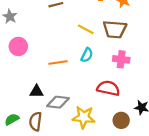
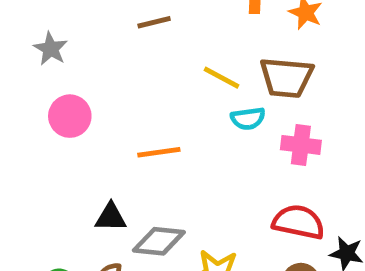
cyan semicircle: (87, 55) -> (248, 119), moved, turned 56
red semicircle: (108, 88) -> (298, 222), moved

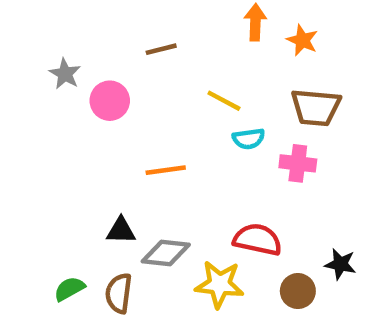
brown trapezoid: (286, 78) -> (316, 107), moved
pink circle: (70, 116) -> (110, 101), moved
red semicircle: (298, 222) -> (258, 240), moved

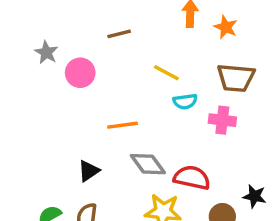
black triangle: (121, 231) -> (89, 171), turned -35
gray diamond: (166, 253) -> (148, 164), moved, turned 48

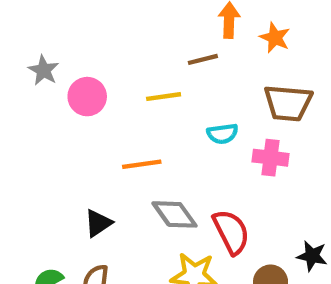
brown line: (119, 34) -> (203, 59), moved
yellow line: (166, 73) -> (164, 97), moved, turned -36
red semicircle: (192, 178) -> (231, 232), turned 51

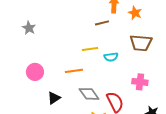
pink circle: (87, 97) -> (35, 72), moved
yellow line: (164, 97) -> (90, 49), moved
pink cross: (271, 158) -> (140, 82), moved

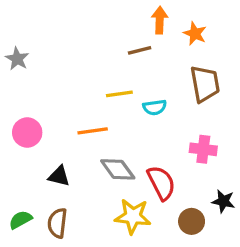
brown trapezoid: (141, 43) -> (205, 84), turned -105
black triangle: (54, 98) -> (59, 176), turned 48

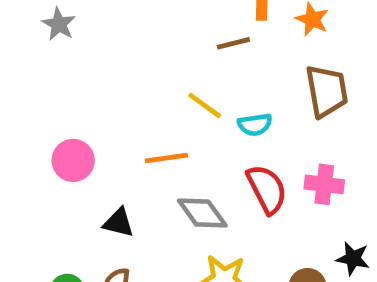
gray star: (17, 59) -> (59, 24), moved
yellow line: (119, 94) -> (205, 105), turned 44
red semicircle: (161, 183) -> (267, 189), moved

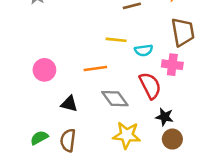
yellow line: (205, 105) -> (116, 40), turned -30
pink cross: (324, 184) -> (172, 65), moved
black star: (353, 259) -> (165, 117), moved

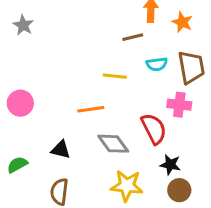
cyan semicircle: (144, 50) -> (157, 64), moved
pink circle: (44, 70) -> (20, 103), moved
green semicircle: (39, 138) -> (17, 165), moved

